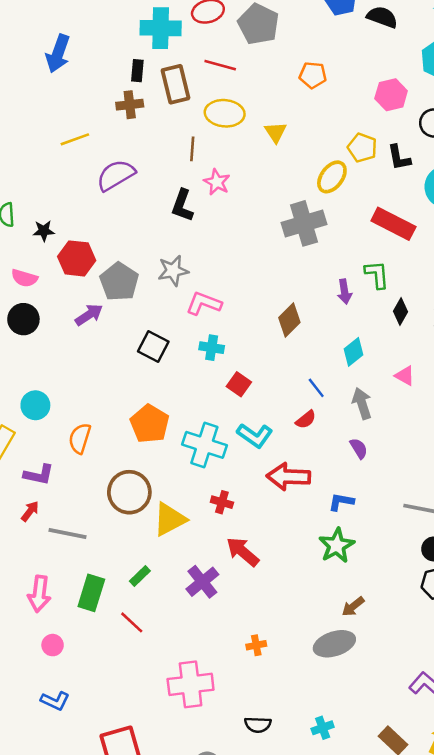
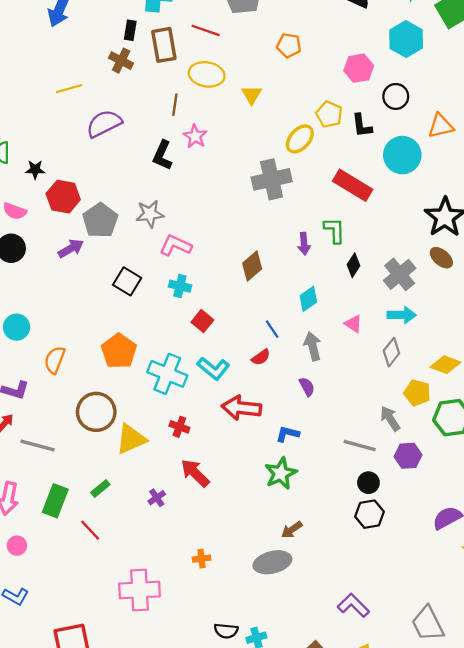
brown cross: (130, 105) -> (121, 61), turned 30
purple cross: (202, 582) -> (157, 498), size x0.6
black semicircle: (258, 725) -> (226, 631), moved

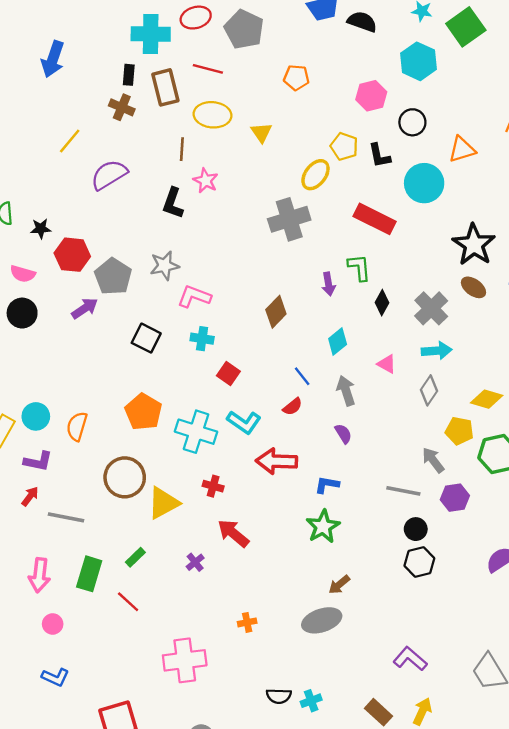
yellow line: (69, 89) -> (70, 141), turned -30
cyan circle: (17, 327) -> (36, 416), moved

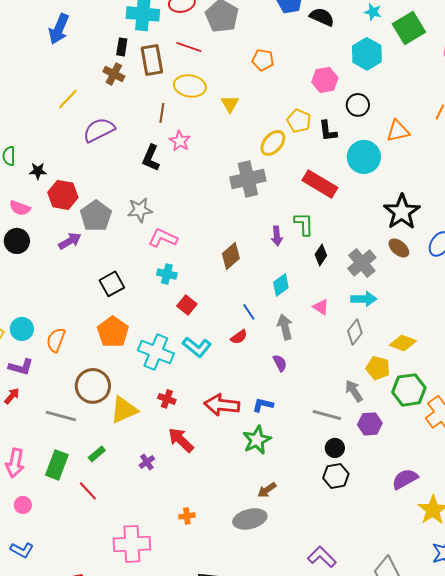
black square: (146, 338) -> (112, 284), moved, turned 30
red arrow: (277, 461) -> (222, 405), moved
gray line: (66, 517) -> (61, 416), moved

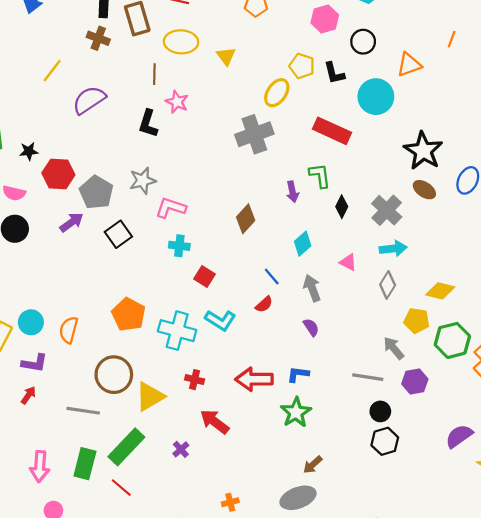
black square: (112, 284) -> (118, 234), moved
green rectangle: (97, 454) -> (126, 447), size x2.0

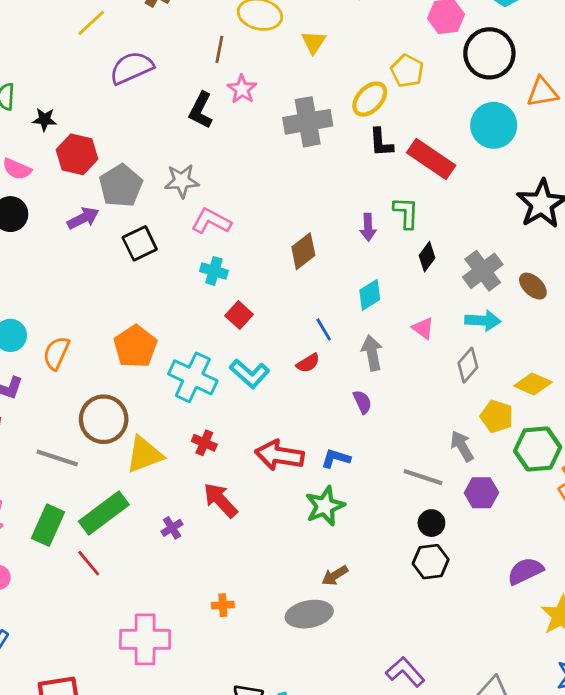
black circle: (363, 42) -> (489, 53), size x1.6
black L-shape: (334, 73) -> (381, 142), moved
gray cross: (254, 134) -> (308, 122), moved
brown ellipse: (424, 190) -> (533, 286), moved

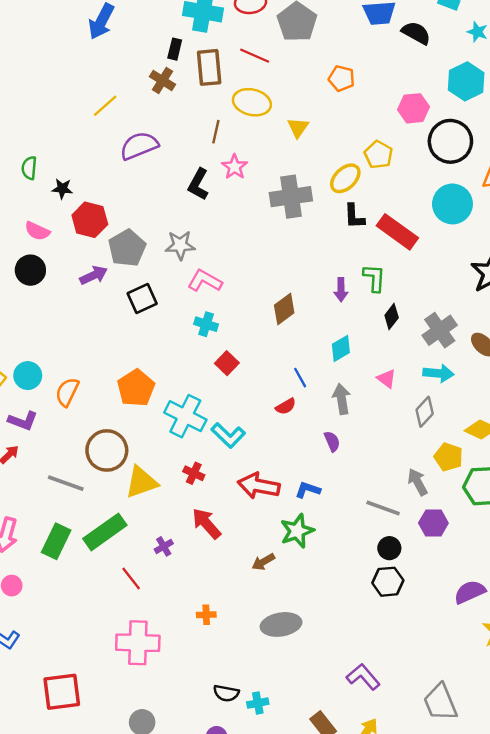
cyan L-shape: (250, 374) -> (228, 435), moved
red line: (89, 563) -> (131, 579), moved
brown arrow: (335, 576) -> (263, 562), moved

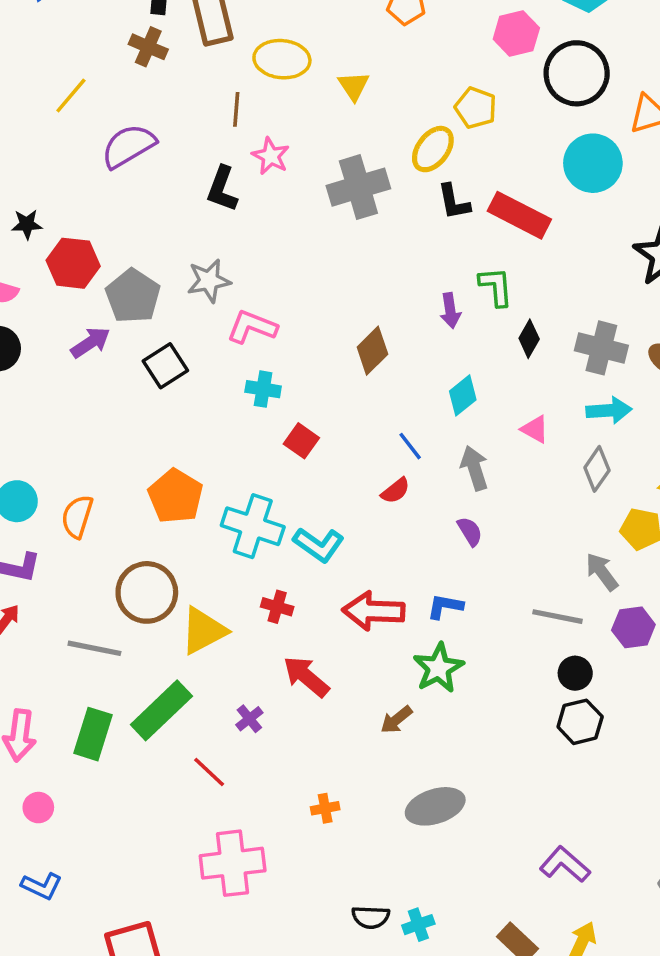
gray cross: (440, 330) -> (601, 348), turned -32

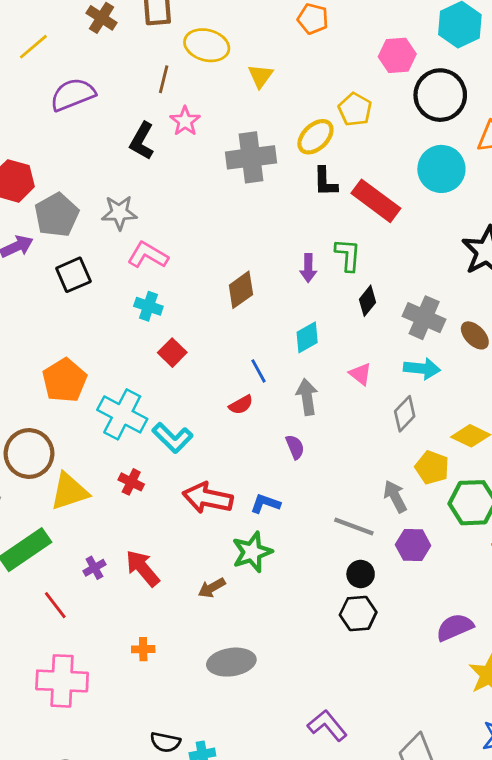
red arrow: (306, 677) -> (143, 568), moved

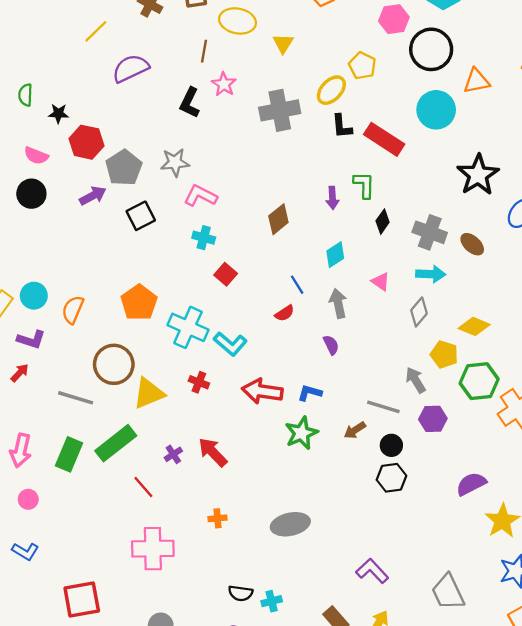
brown arrow: (212, 588) -> (355, 430), moved

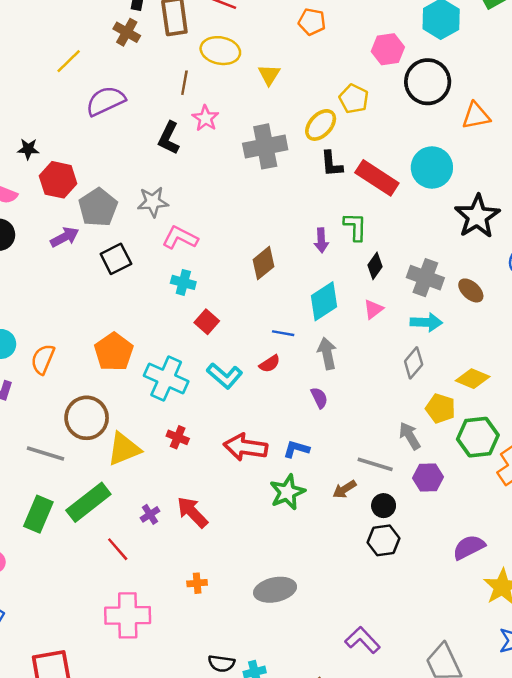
cyan circle: (436, 110) -> (432, 167), moved
cyan diamond: (335, 255) -> (324, 301), size x1.4
pink triangle: (381, 282) -> (373, 309), moved, turned 48
blue line: (297, 285) -> (283, 333), turned -48
cyan L-shape: (230, 344) -> (225, 376), moved

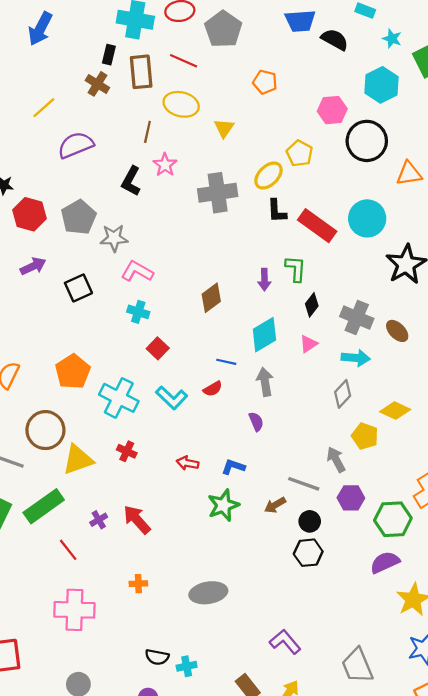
gray pentagon: (98, 207) -> (79, 217), moved
green hexagon: (478, 437) -> (393, 519), moved
red arrow: (246, 447) -> (188, 463), size x0.6

